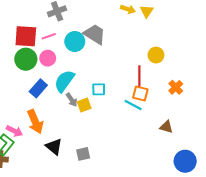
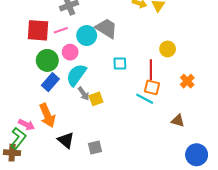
pink circle: (48, 58) -> (70, 52), moved
green circle: (26, 59) -> (47, 60), moved
cyan square: (99, 89) -> (120, 64), moved

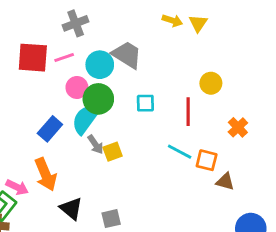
green circle: (47, 60) -> (98, 99), moved
orange square: (152, 87) -> (207, 160), moved

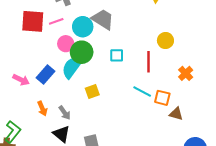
gray arrow: (95, 144) -> (65, 113), moved
orange arrow: (46, 174) -> (42, 108), size x0.6
pink arrow: (17, 187) -> (21, 80), moved

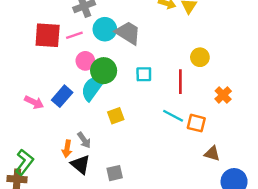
cyan circle: (83, 27) -> (105, 29), moved
orange arrow: (42, 108) -> (67, 149), moved, turned 32
brown triangle: (176, 114) -> (212, 154), moved

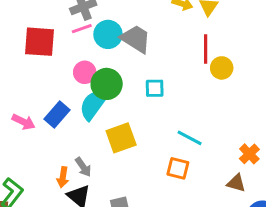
pink line: (74, 35) -> (82, 29), moved
red line: (180, 82) -> (206, 49), moved
orange cross: (223, 95) -> (249, 154), moved
yellow square: (116, 116) -> (121, 138), size x1.5
orange square: (196, 123) -> (178, 168), moved

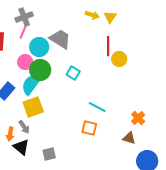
pink line: (82, 29) -> (23, 32), turned -48
cyan circle: (108, 34) -> (39, 47), moved
cyan square: (155, 88) -> (73, 73), turned 32
yellow square: (121, 138) -> (33, 107), moved

